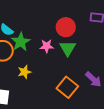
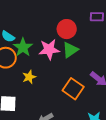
pink star: (47, 46) -> (49, 49), size x1.5
green triangle: (68, 48) -> (70, 50), turned 30

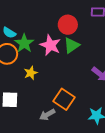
pink star: (49, 49) -> (50, 45), turned 30
orange square: (73, 89) -> (64, 99), moved

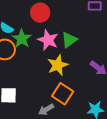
red circle: (68, 25) -> (40, 13), moved
yellow star: (31, 73) -> (58, 65), moved, size x1.5

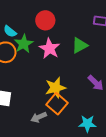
green triangle: (69, 40) -> (80, 45), moved
yellow star: (58, 65) -> (55, 88), moved

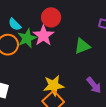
pink star: (50, 48) -> (43, 36), moved

